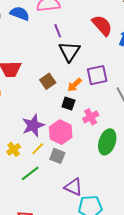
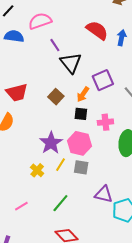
pink cross: (91, 117) -> (105, 122), turned 35
green line: (30, 173) -> (60, 203), moved

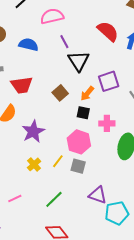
blue semicircle: (14, 36) -> (29, 45), moved
purple star: (51, 143) -> (33, 131), moved

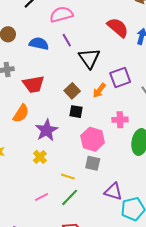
purple line: (64, 42) -> (67, 40), moved
black square: (83, 113) -> (76, 112), moved
yellow line: (58, 161) -> (68, 177), moved, turned 72
yellow cross: (34, 164) -> (40, 157), moved
pink line: (15, 199) -> (41, 197), moved

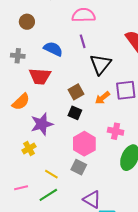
blue semicircle: (39, 44) -> (53, 49), moved

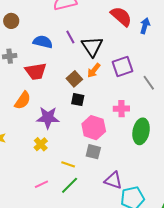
purple line: (83, 41) -> (70, 37), moved
orange arrow: (102, 98) -> (94, 70), moved
purple star: (42, 124) -> (48, 118), turned 30

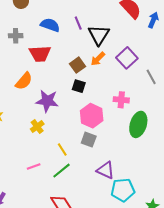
purple square: (123, 66) -> (127, 58), turned -30
yellow line: (68, 164) -> (62, 150), turned 32

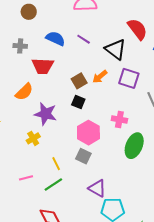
purple line: (78, 23) -> (84, 39), turned -40
black triangle: (99, 35) -> (116, 49), moved, turned -30
purple square: (127, 58) -> (129, 78), turned -35

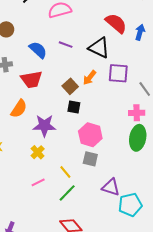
blue semicircle: (55, 38) -> (38, 50), turned 30
pink cross: (119, 120) -> (137, 113), moved
pink line: (26, 178) -> (38, 182), moved

